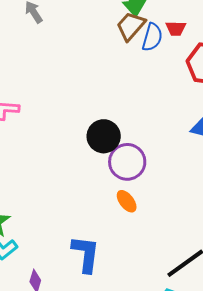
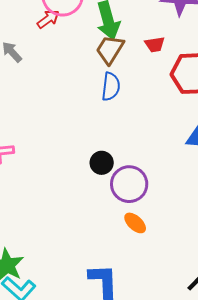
blue semicircle: (152, 37) -> (111, 87), moved
black circle: (104, 136) -> (102, 163), size x0.7

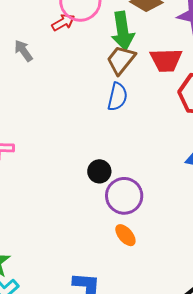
red trapezoid: (155, 44) -> (166, 60), size x1.6

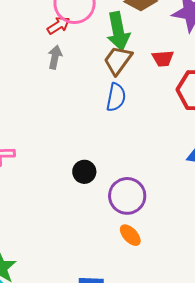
gray arrow: (23, 51) -> (55, 57), moved, turned 50
red trapezoid: (166, 60) -> (163, 58), size x0.7
black circle: (99, 171) -> (84, 172), moved

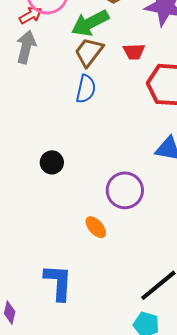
green arrow: (118, 31) -> (90, 23), turned 72
gray arrow: (55, 57) -> (26, 47), size x1.4
purple circle: (127, 196) -> (125, 190), moved

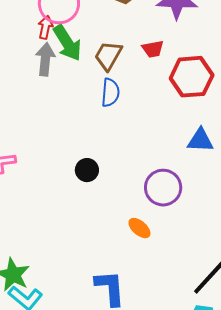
red arrow: (31, 15) -> (45, 27), turned -40
green arrow: (90, 23) -> (67, 43), moved, turned -87

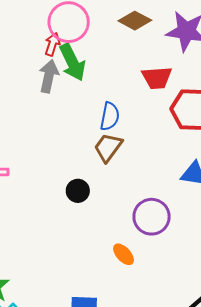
red trapezoid: (153, 49) -> (157, 78), size x1.4
brown trapezoid: (108, 56) -> (108, 147), moved

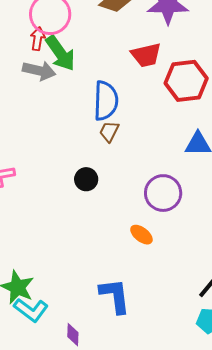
gray arrow: (49, 76) -> (39, 71), turned 100
blue semicircle: (110, 116) -> (106, 101), size x1.4
brown trapezoid: (108, 147) -> (109, 131), size x0.7

